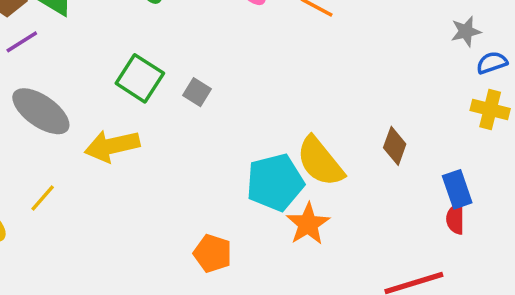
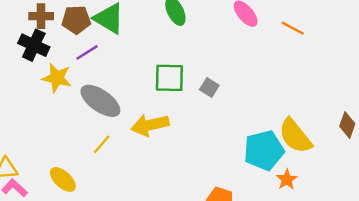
green square: (140, 78) -> (169, 78), turned -32
yellow line: (43, 198) -> (102, 144), moved
orange star: (308, 224) -> (287, 179), size x0.7

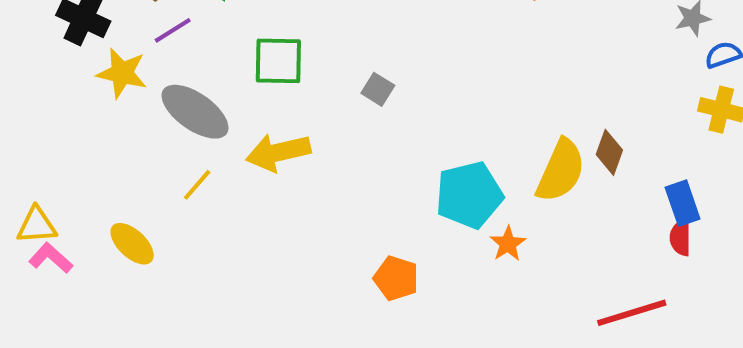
green square: (169, 78) -> (278, 61), moved
yellow semicircle: (295, 136) -> (561, 171), moved, turned -117

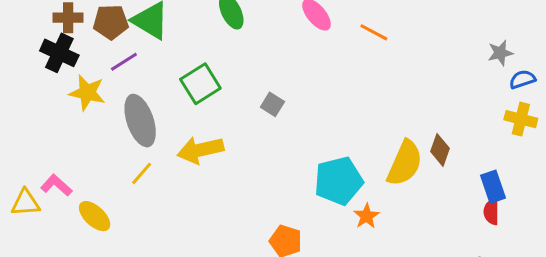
green square: (278, 61) -> (200, 84), turned -33
gray ellipse: (195, 112) -> (140, 121), turned 36
pink L-shape: (51, 258) -> (56, 185), moved

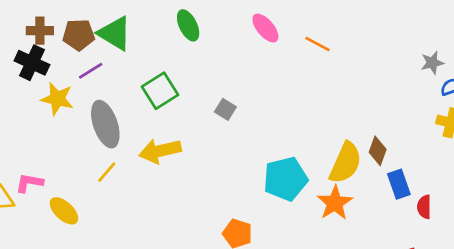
pink L-shape: (56, 185) -> (29, 183), turned -32
blue rectangle: (493, 187) -> (399, 184), moved
orange star: (366, 216) -> (335, 203), moved, size x1.5

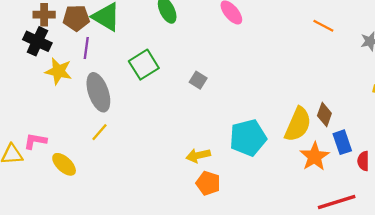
orange line: (317, 44) -> (323, 26), moved
purple line: (91, 71) -> (86, 48), turned -50
yellow arrow: (160, 151) -> (198, 155), moved, size x0.7
orange star: (335, 203) -> (315, 157), moved

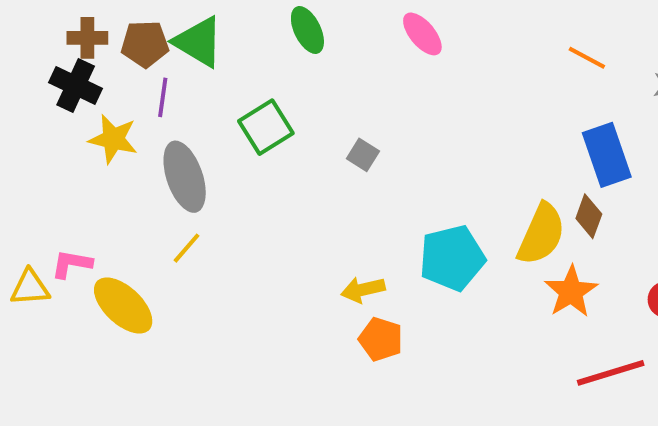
blue rectangle: (342, 142) -> (607, 155), moved, size x1.4
yellow ellipse: (64, 164) -> (123, 305), size x1.4

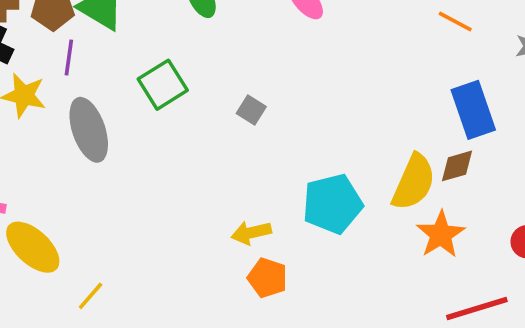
brown diamond: (589, 216) -> (457, 166), turned 54
yellow line: (187, 248) -> (91, 296), moved

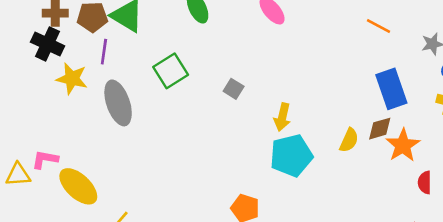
yellow semicircle: (414, 182) -> (349, 140), size x0.6
yellow arrow: (251, 233) -> (282, 117), moved, turned -64
orange star: (441, 235) -> (403, 145), moved

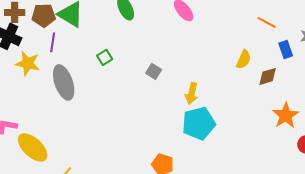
green square: (171, 71) -> (105, 57), size x0.6
blue rectangle: (391, 89) -> (286, 49), moved, size x0.6
brown diamond: (380, 129) -> (268, 76), moved
yellow semicircle: (349, 140) -> (244, 59), moved

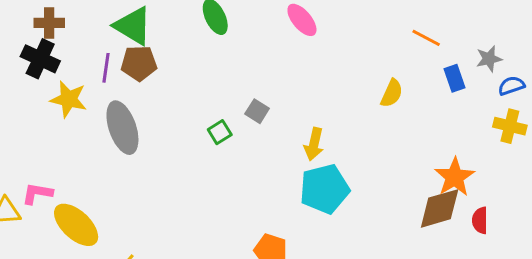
brown pentagon: (44, 15) -> (139, 63), moved
green square: (105, 57) -> (220, 132), moved
brown diamond: (268, 76) -> (440, 208), moved, size x1.5

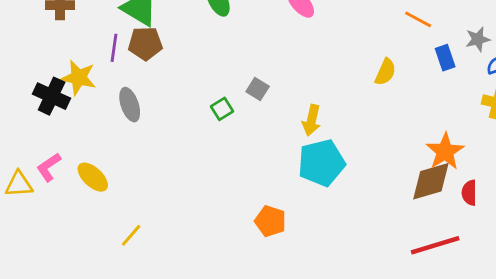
black cross: (40, 59) -> (52, 96), moved
gray ellipse: (122, 128) -> (130, 105), size x0.7
pink L-shape: (37, 193) -> (49, 167), turned -44
yellow ellipse: (76, 225) -> (93, 177), moved, size x0.7

